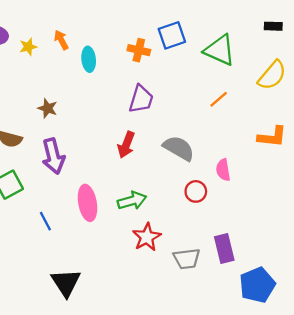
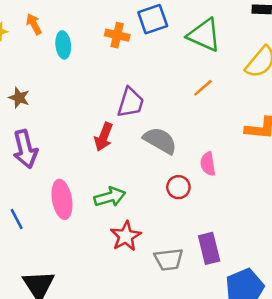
purple trapezoid: (141, 99) -> (131, 103), moved

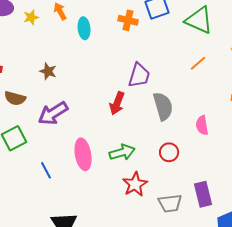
gray semicircle: (160, 141) -> (163, 106), turned 44
purple arrow: (25, 149) -> (53, 113), turned 72
red circle: (178, 187) -> (169, 152), moved

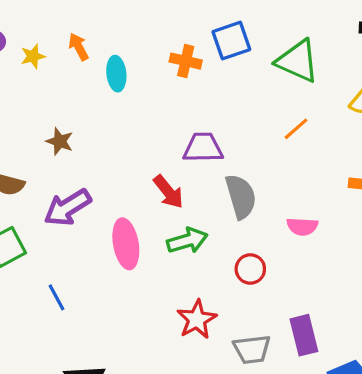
purple trapezoid: (139, 75) -> (203, 148), turned -108
red arrow: (117, 103) -> (168, 192), turned -60
pink semicircle: (202, 125) -> (302, 226), turned -78
green arrow: (122, 152) -> (187, 241), moved
pink ellipse: (83, 154) -> (126, 244), moved

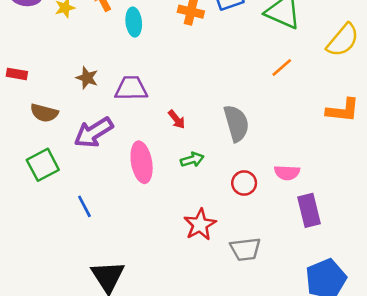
purple trapezoid: (203, 148) -> (131, 88), moved
red arrow: (168, 192) -> (177, 119), size x0.7
pink semicircle: (302, 226) -> (287, 173), moved
green arrow: (187, 241) -> (192, 160), size x0.7
purple rectangle: (304, 335) -> (309, 210), moved

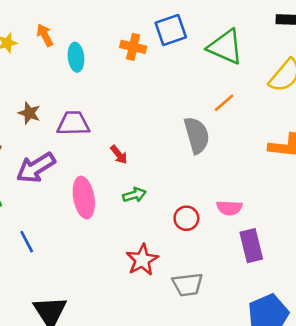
gray semicircle: (236, 123) -> (197, 135), moved

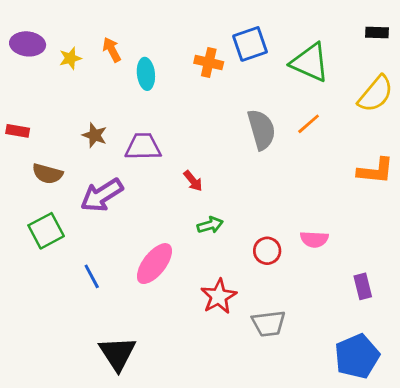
gray semicircle: (197, 135) -> (261, 130), moved
pink ellipse: (84, 197) -> (154, 264), moved, turned 48
purple rectangle: (251, 246) -> (363, 286), moved, size x0.7

